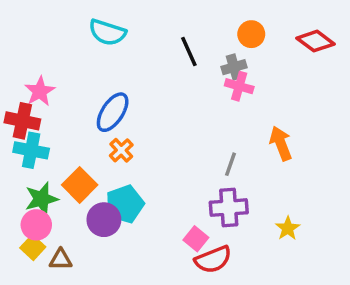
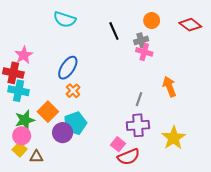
yellow star: (288, 228) -> (174, 138), size x1.6

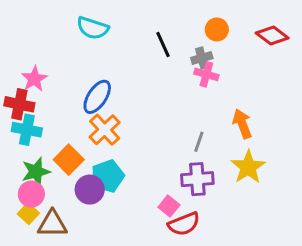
orange cross: (73, 91) -> (105, 130), size x1.5
yellow star: (174, 138) -> (248, 167), moved
brown triangle: (36, 157) -> (52, 224), size x1.5

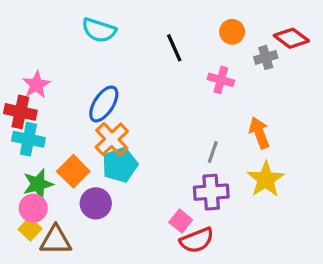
gray cross: (202, 58) -> (266, 57), moved
cyan pentagon: (108, 176) -> (120, 165), moved

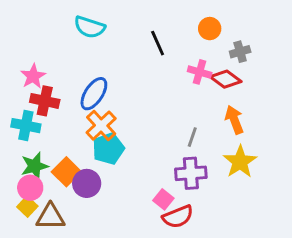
red diamond: (291, 38) -> (226, 79), moved
red cross: (20, 112) -> (45, 101), moved
orange square: (73, 171) -> (66, 172), moved

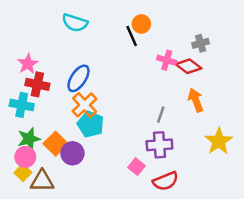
orange circle: (210, 29) -> (141, 24), moved
cyan pentagon: (108, 149) -> (91, 124), turned -30
yellow star: (240, 162) -> (219, 141), moved
red semicircle: (178, 217) -> (166, 181), moved

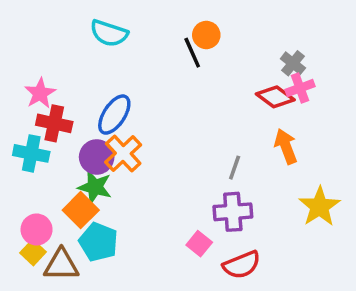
gray cross: (201, 43) -> (293, 63), turned -35
pink cross: (167, 60) -> (300, 88), moved, turned -36
cyan pentagon: (91, 124) -> (98, 242), moved
green star: (29, 139) -> (95, 187), moved, turned 30
purple circle: (72, 153) -> (97, 157), moved

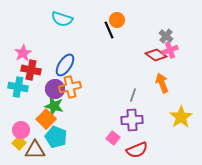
orange cross: (123, 153) -> (70, 87), turned 30

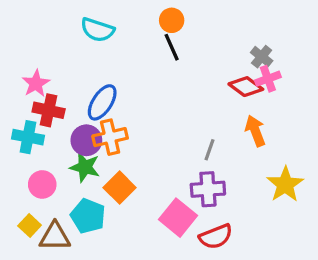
orange circle: (117, 20) -> (172, 20), moved
orange square: (46, 119) -> (120, 188), moved
pink circle: (21, 130) -> (42, 184), moved
pink square: (113, 138) -> (178, 218), size x1.6

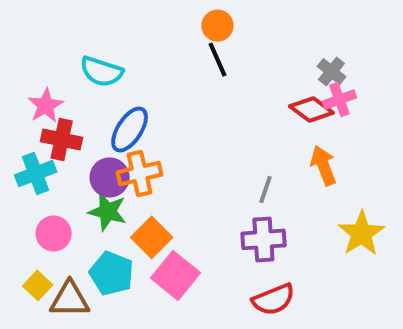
cyan semicircle: (97, 30) -> (102, 72), moved
cyan cross: (28, 137) -> (36, 173), turned -32
pink square: (178, 218) -> (176, 275), moved

